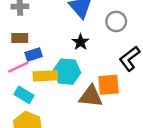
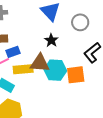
cyan hexagon: (67, 72) -> (55, 70), moved
brown triangle: (91, 96) -> (40, 63), moved

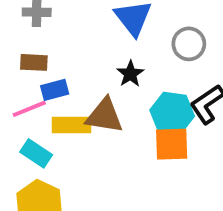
cyan hexagon: (55, 70) -> (172, 113), moved

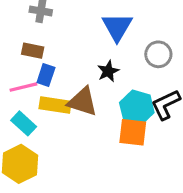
blue rectangle: (55, 90) -> (46, 75), turned -65

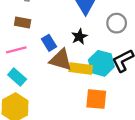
blue rectangle: (46, 75) -> (49, 43), moved, turned -49
yellow rectangle: (55, 105) -> (81, 69), moved
orange square: (133, 132) -> (96, 99), moved

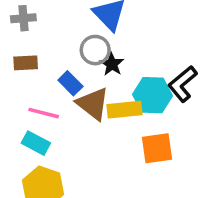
gray circle: (117, 23) -> (95, 50), moved
pink line: (16, 50) -> (44, 113), moved, turned 42
brown triangle: (61, 60) -> (93, 104), turned 35

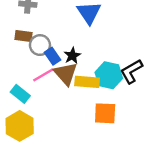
gray circle: (95, 50) -> (40, 45), moved
black star: (112, 64) -> (72, 56), moved
pink line: (44, 113) -> (43, 75), moved, turned -55

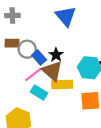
yellow rectangle: (87, 82) -> (62, 85), moved
cyan rectangle: (20, 94) -> (39, 93), moved

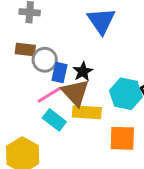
blue rectangle: (39, 57) -> (60, 73), turned 48

